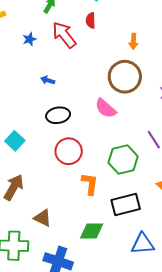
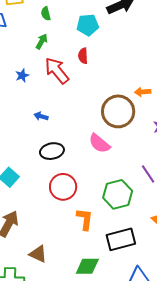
orange arrow: (134, 41) -> (143, 92), moved, turned 84

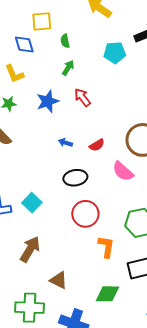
green semicircle: (46, 14) -> (65, 41), moved
red semicircle: (83, 56) -> (97, 145), moved, turned -119
red arrow: (57, 71) -> (82, 97), size x0.7
blue star: (22, 75) -> (48, 101), size x1.6

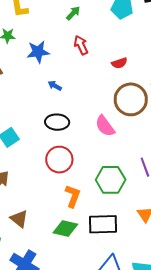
blue star: (48, 101) -> (38, 52), moved
red semicircle: (97, 145) -> (119, 63), moved
green diamond: (108, 294) -> (65, 228), moved

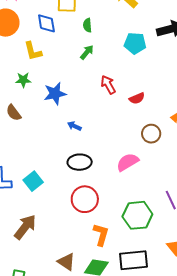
red arrow: (81, 45) -> (108, 85), moved
brown circle: (131, 99) -> (151, 134), size x0.6
pink semicircle: (105, 126) -> (128, 162), turned 100
brown triangle: (19, 219) -> (66, 262), moved

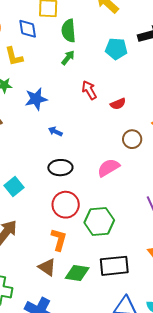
green semicircle: (87, 25) -> (69, 31), size x1.6
green hexagon: (137, 215) -> (99, 221), moved
orange L-shape: (101, 235) -> (59, 240), moved

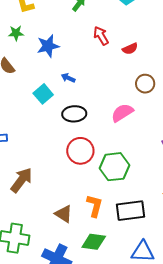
cyan square: (14, 187) -> (43, 94), moved
orange L-shape: (59, 240) -> (95, 206), moved
green diamond: (77, 273) -> (94, 242), moved

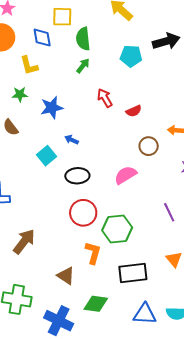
orange L-shape: (95, 206) -> (93, 253), moved

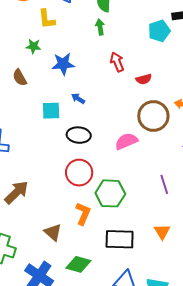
cyan pentagon: (131, 56) -> (159, 31), moved, turned -30
green arrow: (83, 66) -> (100, 27), turned -56
brown circle: (149, 146) -> (153, 116), size x1.6
cyan square: (47, 156) -> (51, 111), turned 30

